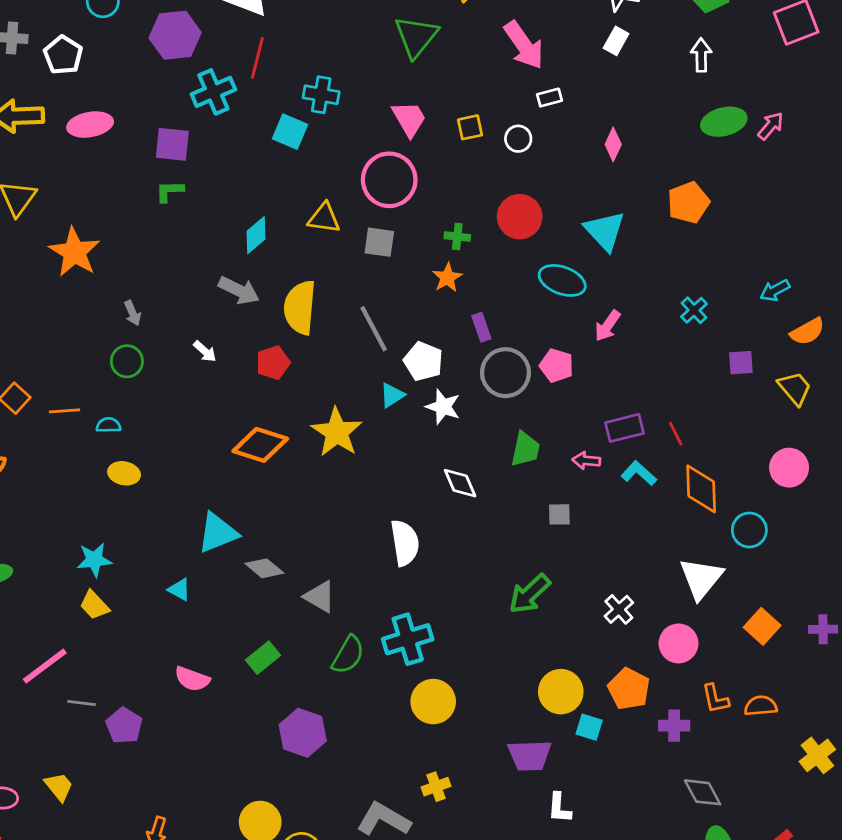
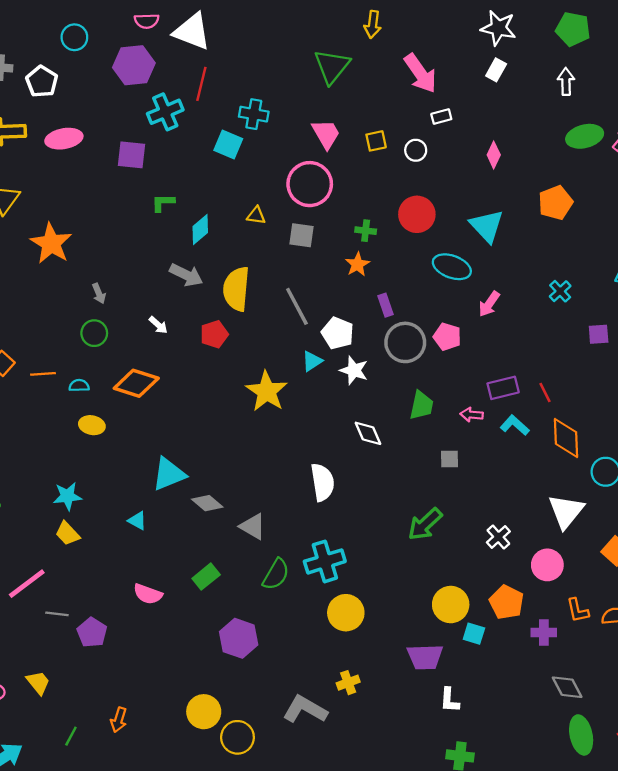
green L-shape: (169, 191) -> (163, 203), moved
yellow triangle: (324, 218) -> (256, 215), size x0.7
orange diamond: (260, 445) -> (136, 383), moved

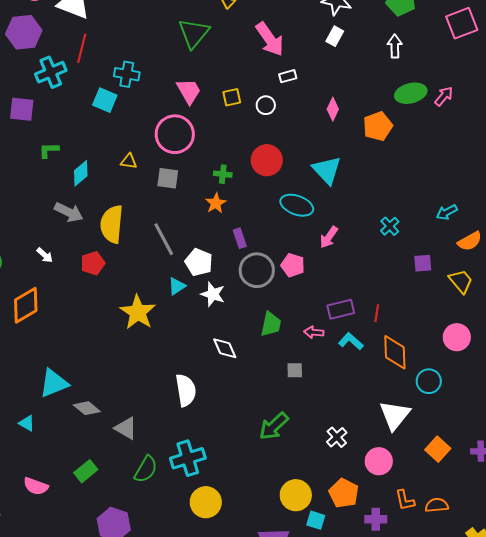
orange pentagon: (555, 203) -> (378, 126), moved
orange diamond: (136, 383) -> (26, 305), turned -48
red line: (545, 393) -> (377, 313), turned 36

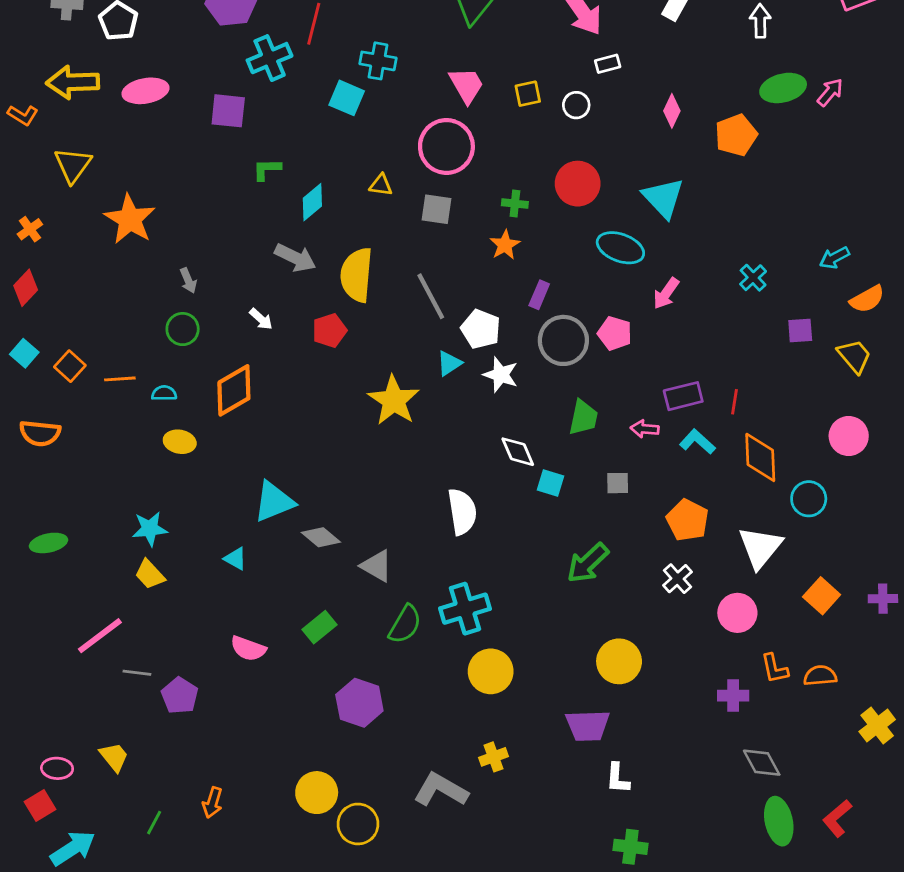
purple rectangle: (240, 238) -> (539, 295), turned 42
orange pentagon: (344, 493) -> (687, 520), moved
cyan square: (316, 520) -> (551, 483), moved

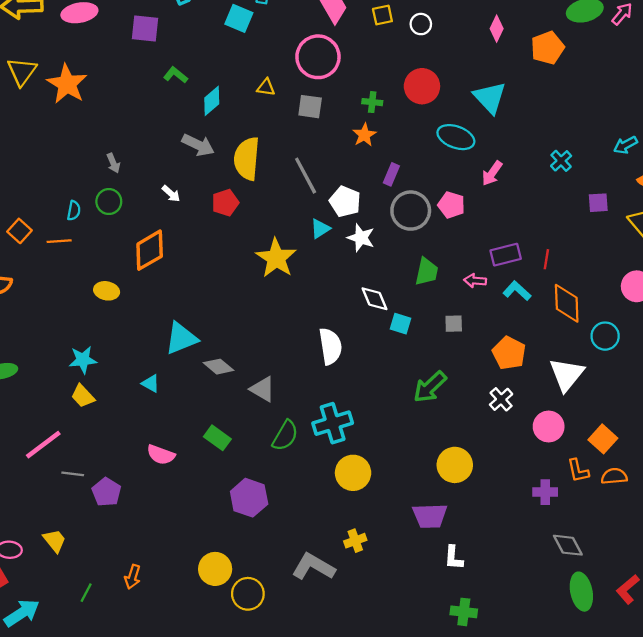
green L-shape: (267, 169) -> (176, 75), turned 40
orange star: (130, 219) -> (67, 84), moved
cyan semicircle: (164, 393) -> (74, 211), moved, turned 102
orange square: (822, 596) -> (603, 439), moved
green rectangle: (319, 627) -> (217, 438), turned 75

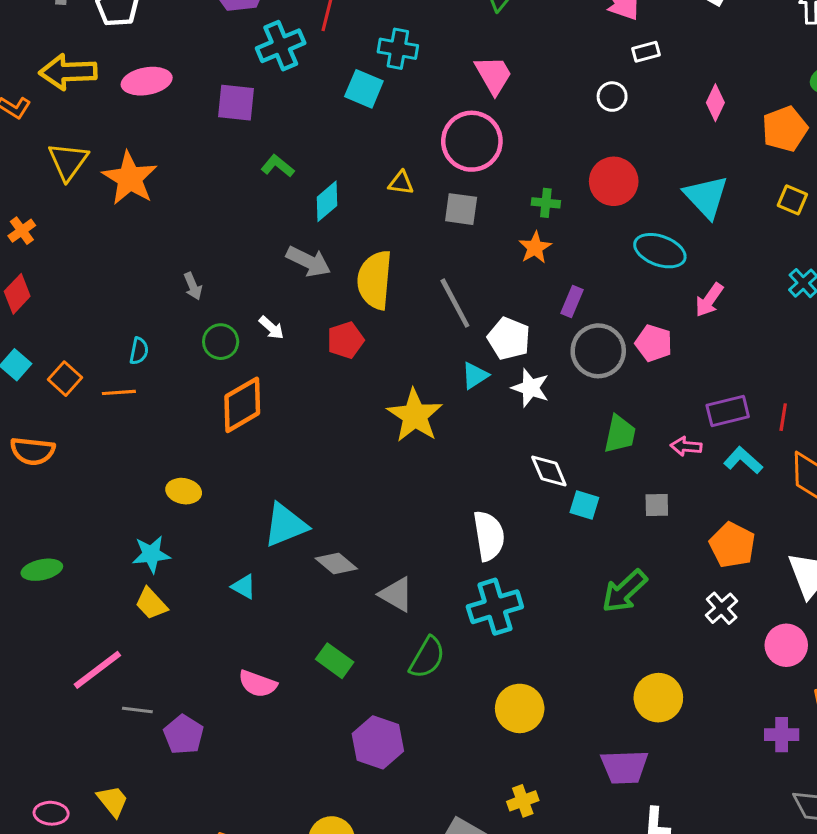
yellow square: (382, 15) -> (792, 200), moved, turned 35
green circle: (109, 202) -> (221, 342), moved
yellow ellipse: (107, 291) -> (184, 491), moved
cyan cross: (333, 423) -> (495, 607), moved

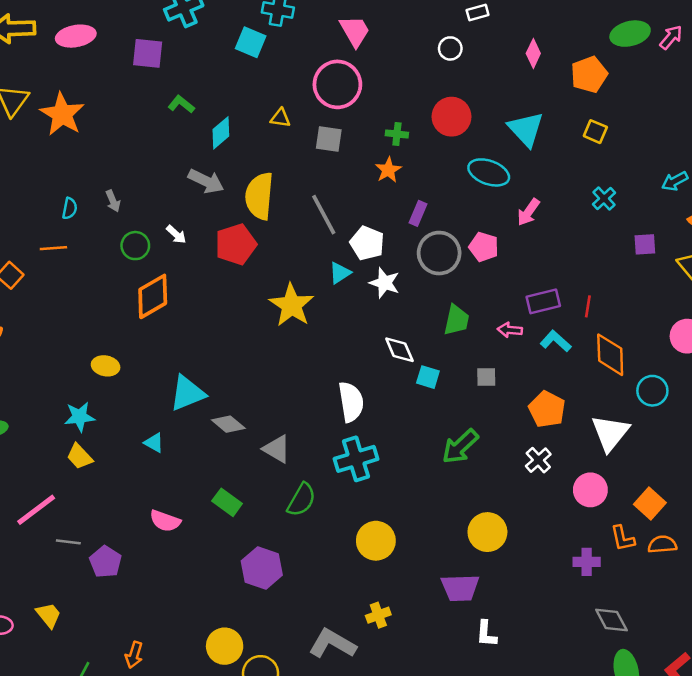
red pentagon: (345, 340) -> (236, 244), size x1.4
cyan semicircle: (139, 351) -> (70, 208), moved
orange line: (119, 392) -> (53, 248), moved

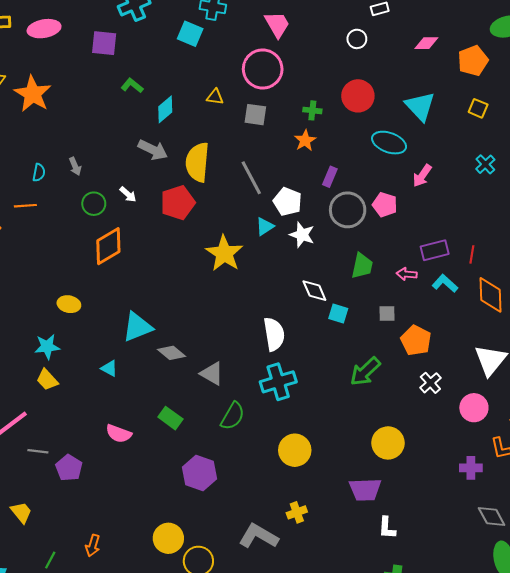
pink diamond: (533, 53) -> (426, 43), turned 65
orange pentagon: (547, 409) -> (416, 340), moved

